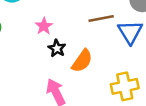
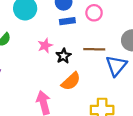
black star: (57, 48) -> (64, 56), moved

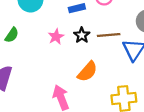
black star: (64, 56) -> (82, 35), moved

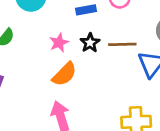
orange semicircle: (87, 72) -> (64, 74), moved

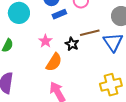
black star: (90, 43) -> (72, 44), moved

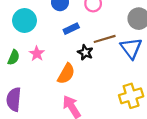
blue rectangle: (59, 14) -> (71, 29), moved
pink star: (45, 41) -> (37, 54), moved

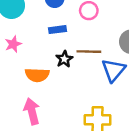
orange semicircle: (66, 74) -> (37, 75), turned 45

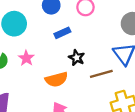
brown line: (89, 52) -> (101, 74), moved

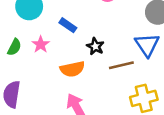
blue rectangle: (62, 33) -> (68, 25), moved, turned 56

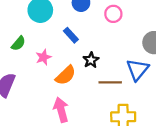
pink star: (41, 44) -> (43, 57), moved
orange semicircle: (72, 69) -> (66, 75), turned -45

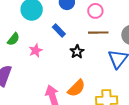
orange semicircle: (66, 75) -> (76, 88), moved
brown line: (110, 82) -> (98, 33), moved

